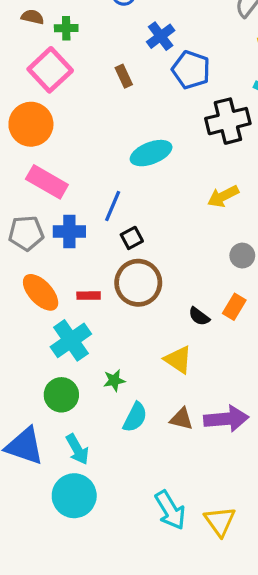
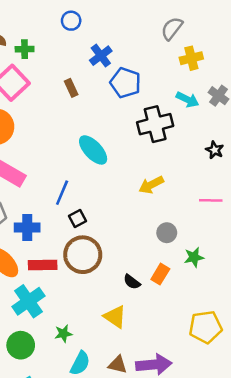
cyan ellipse: (151, 153) -> (93, 150), turned 68
blue cross: (69, 232) -> (27, 228), moved
red rectangle: (89, 296) -> (43, 265), size x1.5

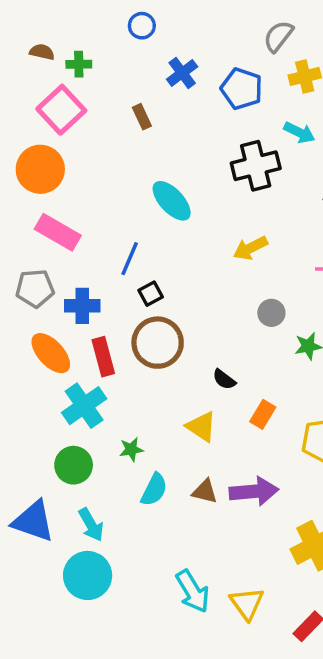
blue pentagon: (125, 83) -> (242, 89), moved
red rectangle: (43, 265) -> (103, 357), turned 76
orange rectangle: (160, 274) -> (263, 414), moved

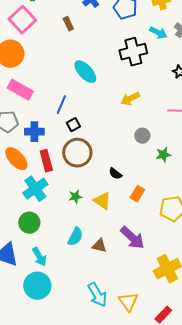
green star: (131, 449) -> (75, 197), moved
brown triangle: (205, 491) -> (99, 246), moved
purple arrow: (254, 491) -> (132, 238), turned 48

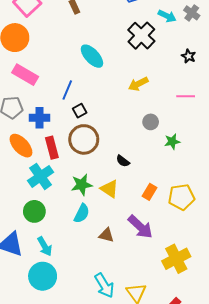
black cross: (133, 52) -> (141, 36), turned -32
orange rectangle: (137, 194) -> (150, 192), moved
green star: (75, 197) -> (82, 185), size x1.5
cyan semicircle: (75, 237) -> (82, 213), moved

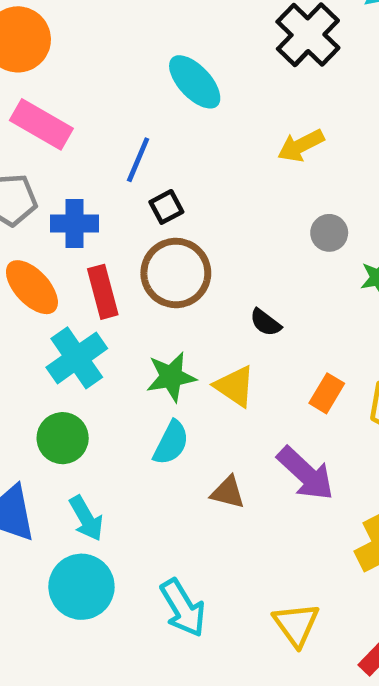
cyan arrow: (104, 285) -> (183, 608), moved

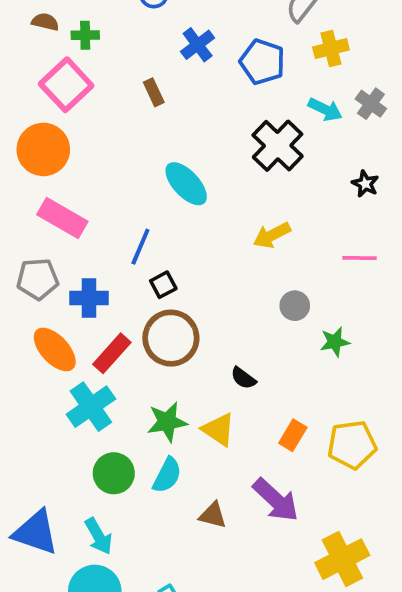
red rectangle: (103, 292) -> (112, 353), turned 57
green circle: (63, 438) -> (114, 473), moved

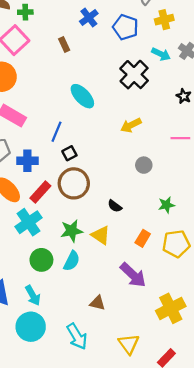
green star: (335, 342) -> (166, 205), moved
brown triangle: (213, 515) -> (97, 303), moved

